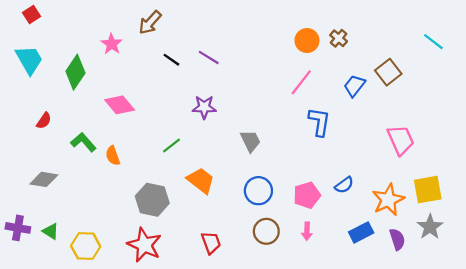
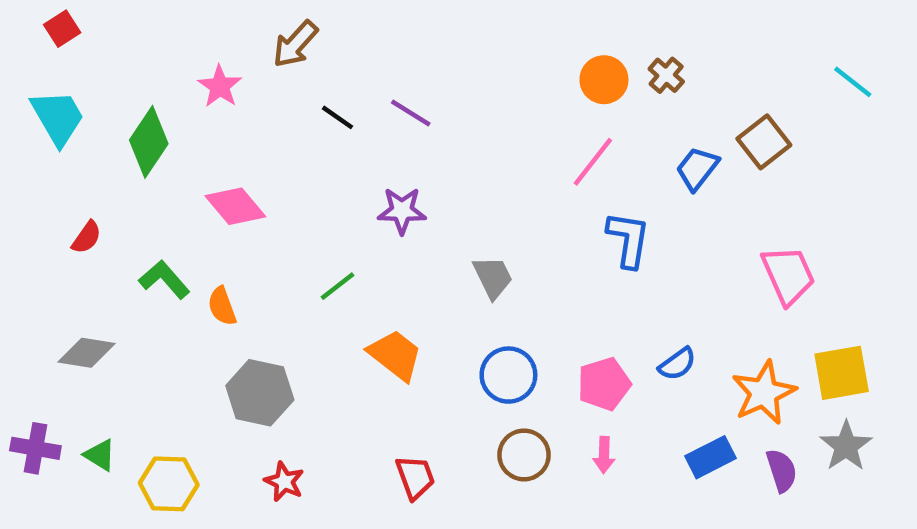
gray hexagon: (152, 200) -> (260, 393), moved
red star: (144, 245) -> (284, 482), size x0.6

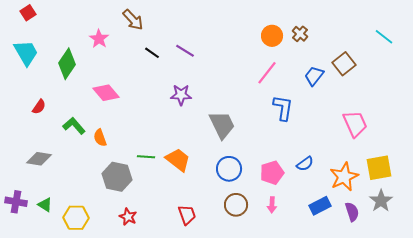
brown arrow: (295, 44) -> (133, 20), turned -85
gray trapezoid: (493, 277) -> (222, 125), size x1.4
green line: (337, 286) -> (146, 157), moved, turned 42

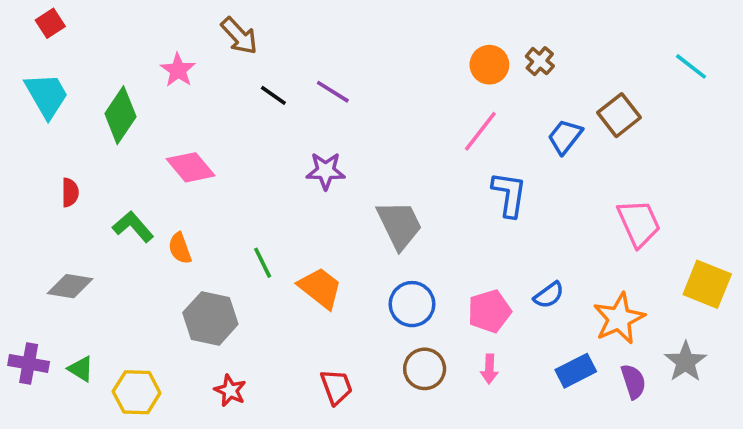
red semicircle: (39, 107) -> (70, 192), turned -35
green line: (146, 157) -> (263, 263), moved, turned 60
yellow square: (379, 168) -> (707, 284), moved, turned 32

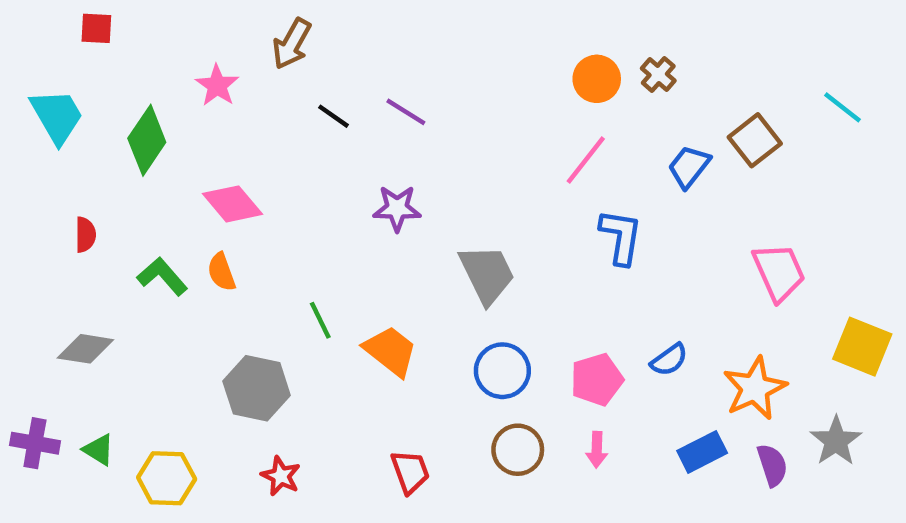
red square: (50, 23) -> (96, 28), moved, turned 36
brown arrow: (239, 36) -> (292, 44), turned 72
cyan line: (691, 66) -> (843, 107), moved
orange semicircle: (180, 248) -> (221, 272), moved

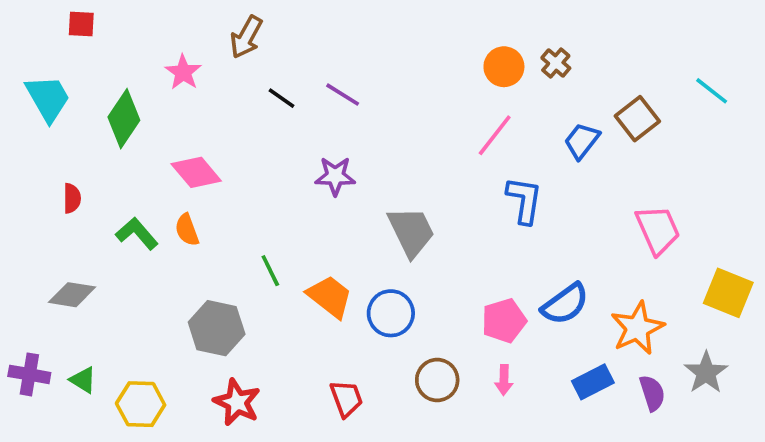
blue semicircle: (669, 360) -> (565, 304), size x1.5
blue circle: (502, 371) -> (391, 313), moved
red star: (281, 476) -> (237, 402), size x1.4

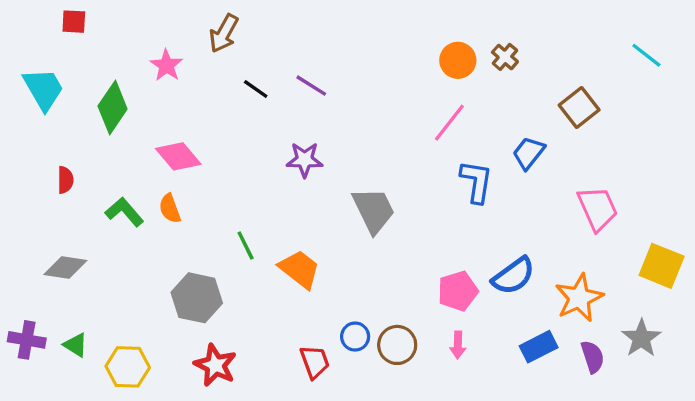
cyan line: (712, 91) -> (646, 55), moved
blue trapezoid: (582, 141) -> (529, 153), moved
blue circle: (391, 313) -> (355, 337), moved, size x0.7

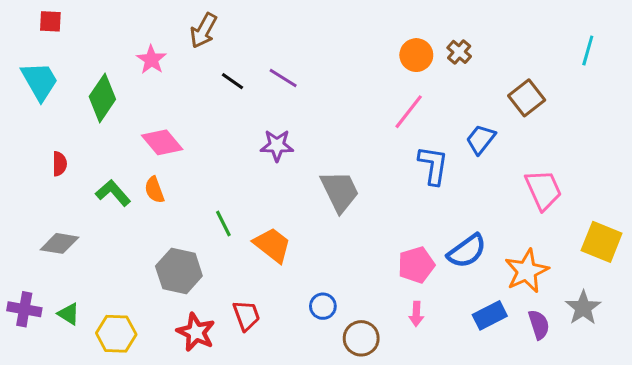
red square: (74, 22) -> (50, 21), moved
cyan line: (646, 55) -> (588, 50), turned 68
brown circle: (397, 345) -> (361, 338), moved
red trapezoid: (315, 362) -> (246, 315), moved

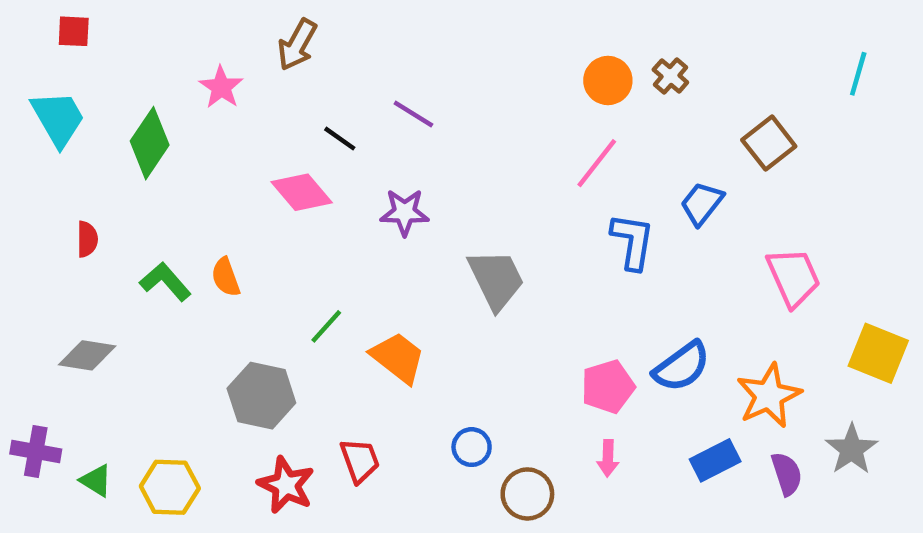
black line: (233, 81) -> (340, 139), moved
pink diamond: (162, 142) -> (302, 192), moved
green line: (223, 223) -> (326, 326), turned 68
green triangle: (69, 314) -> (96, 481), moved

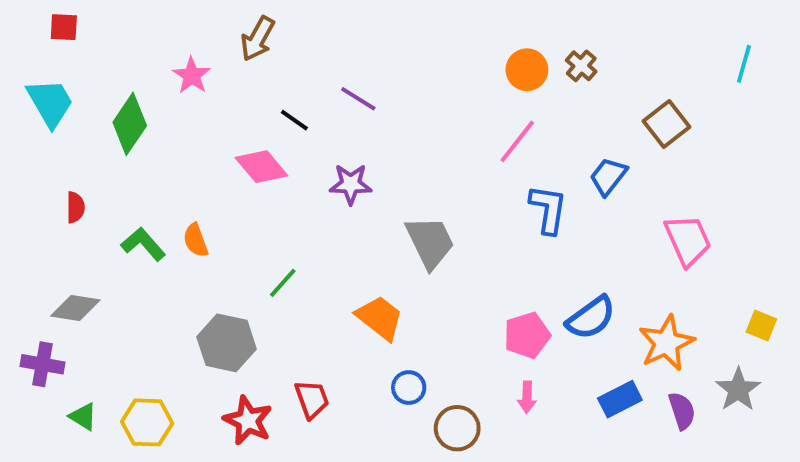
yellow square: (878, 353) -> (761, 326), moved, size x0.6
orange trapezoid: (398, 358) -> (380, 318), moved
purple cross: (36, 451) -> (42, 364), moved

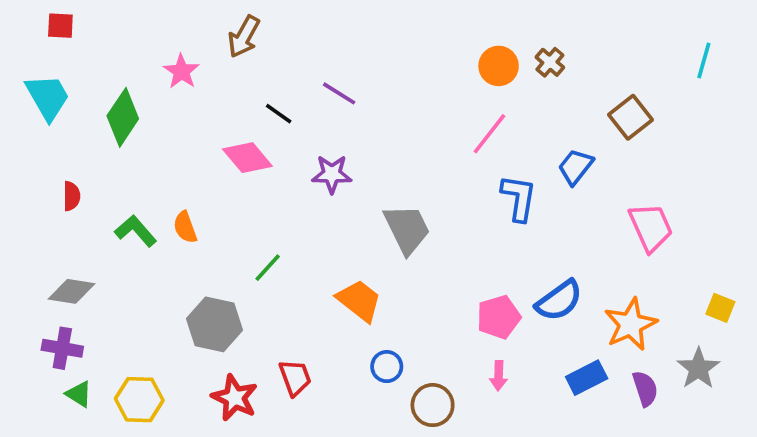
purple cross: (42, 364) -> (62, 348), moved

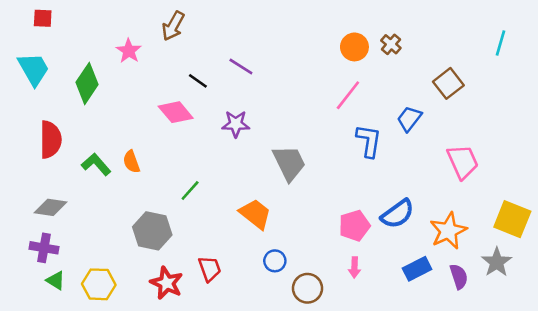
red semicircle: (71, 196) -> (50, 140), size x1.8
yellow square: (720, 308) -> (512, 219), size x1.8

